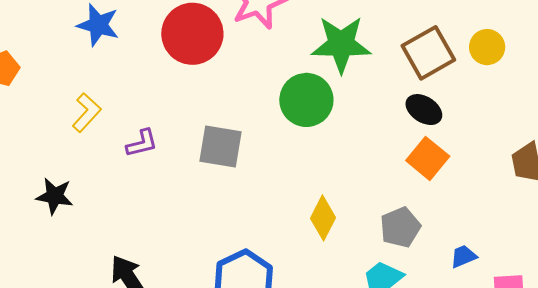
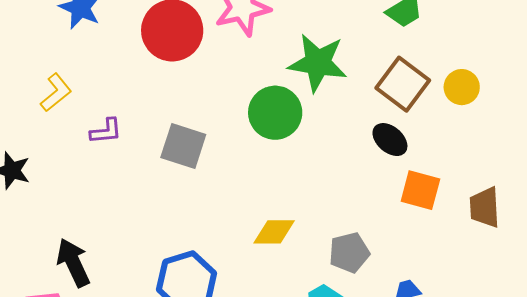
brown square: (428, 53) -> (403, 84), turned -32
orange square: (428, 158) -> (420, 190), moved, turned -33
yellow diamond: (323, 218) -> (274, 232), turned 54

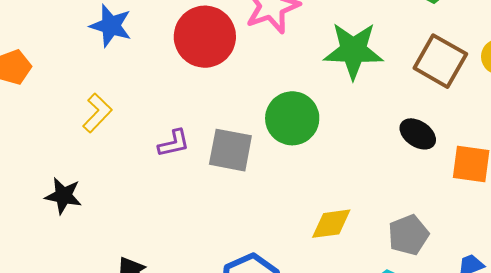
green circle: (275, 113) -> (292, 118), moved
purple L-shape: (106, 131) -> (174, 143), moved
black ellipse: (390, 140) -> (418, 134), moved

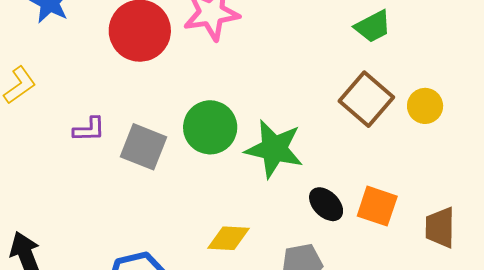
green star: (353, 51) -> (274, 149), moved
black ellipse: (418, 134) -> (326, 204), moved

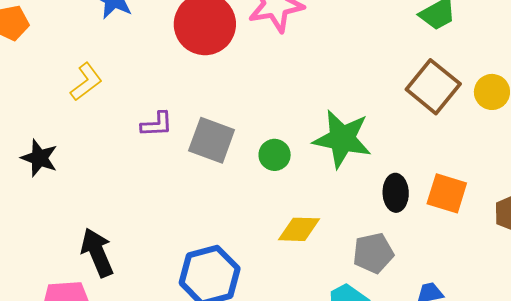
green circle: (210, 127) -> (275, 155), moved, size x0.6
black ellipse: (326, 204) -> (396, 193), turned 45

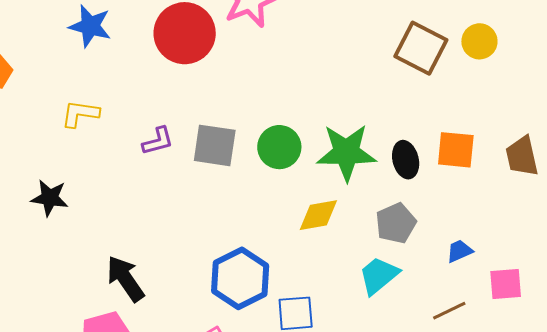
yellow L-shape: (86, 82) -> (80, 114), turned -123
green star: (342, 139) -> (346, 152), moved
green circle: (275, 155) -> (279, 147), size x1.4

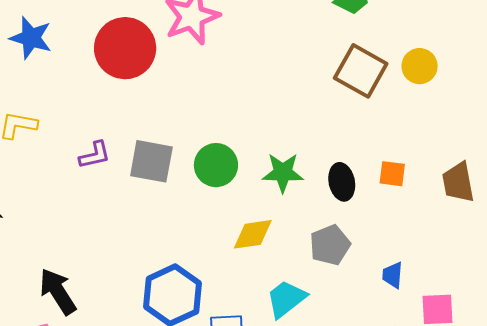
orange square: (456, 150) -> (392, 174), size x0.7
green star: (346, 152) -> (283, 173), size x0.7
blue trapezoid: (459, 251) -> (393, 275), turned -64
cyan trapezoid: (379, 276) -> (286, 299), moved

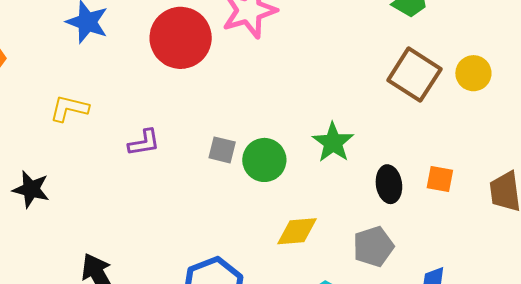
gray square: (151, 161) -> (222, 150), moved, size x0.6
green star: (283, 173) -> (333, 142), moved, turned 30

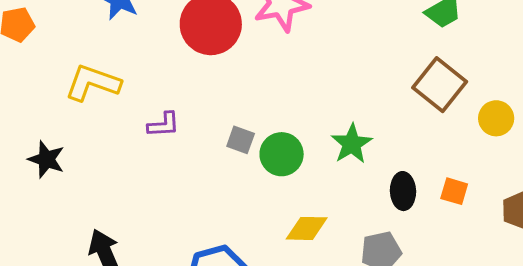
yellow circle: (473, 73) -> (496, 118), moved
yellow L-shape: (69, 108) -> (93, 83), size x1.4

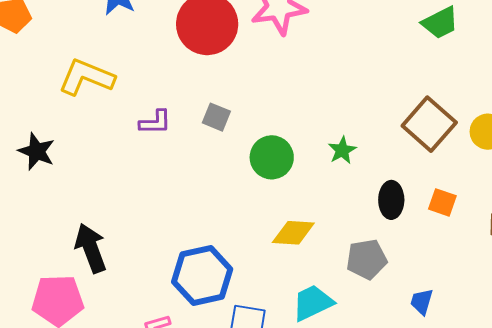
brown square: (440, 85) -> (429, 124), moved
gray square: (241, 140) -> (216, 117), moved
green star: (352, 144) -> (342, 150), size x0.7

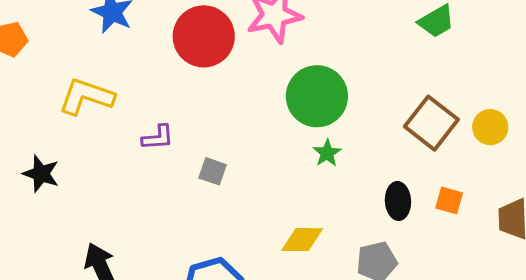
gray square: (216, 117) -> (213, 171), moved
green star: (342, 150) -> (327, 153), moved
green circle: (272, 157) -> (317, 96), moved, size x1.4

